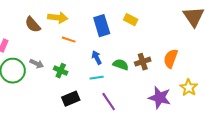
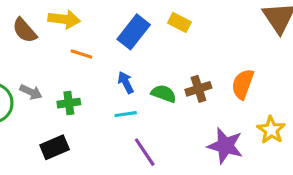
blue rectangle: (102, 26) -> (134, 32), turned 55
green cross: (61, 71) -> (69, 103), turned -32
black rectangle: (71, 99) -> (55, 147), moved

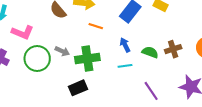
green cross: (69, 103) -> (87, 59), size x1.6
purple line: (145, 152) -> (151, 91), moved

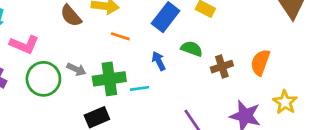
green semicircle: (150, 52) -> (192, 49), moved
cyan line: (125, 66) -> (140, 88), moved

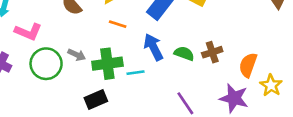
green semicircle: (192, 49) -> (184, 53), moved
blue arrow: (159, 61) -> (153, 47), size x1.5
orange semicircle: (260, 62) -> (248, 65), moved

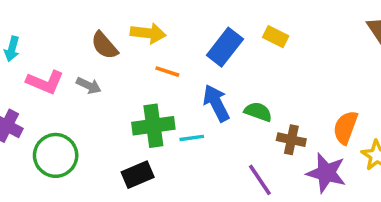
brown cross: (212, 52) -> (291, 140), moved, turned 30
gray arrow: (77, 55) -> (89, 86), moved
green circle: (46, 64) -> (56, 155), moved

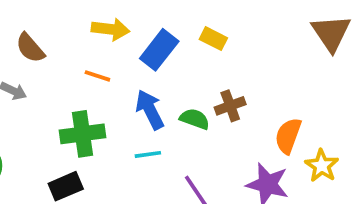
yellow arrow: (148, 33) -> (111, 29), moved
cyan line: (192, 138) -> (148, 154), moved
brown cross: (291, 140) -> (230, 106), moved, turned -32

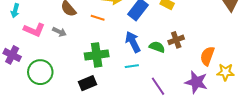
orange line: (97, 76) -> (98, 18), moved
yellow star: (322, 166) -> (225, 72), turned -30

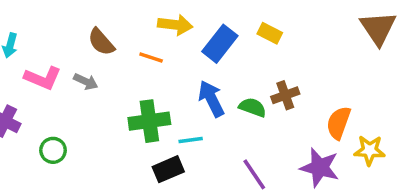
cyan line: (132, 66) -> (191, 140), moved
green circle: (40, 72) -> (53, 150), size x0.6
black rectangle: (88, 83) -> (168, 169), moved

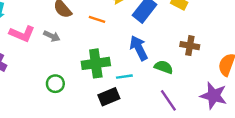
brown cross: (285, 95) -> (190, 46), turned 30
green semicircle: (253, 107) -> (164, 67), moved
green circle: (53, 150) -> (55, 84), moved

